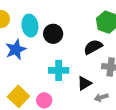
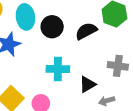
black semicircle: (93, 47) -> (86, 31), moved

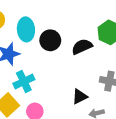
cyan cross: (58, 69) -> (24, 81), moved, turned -30

